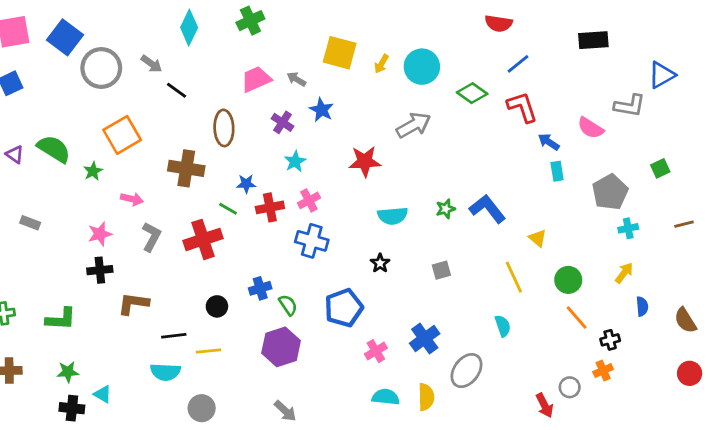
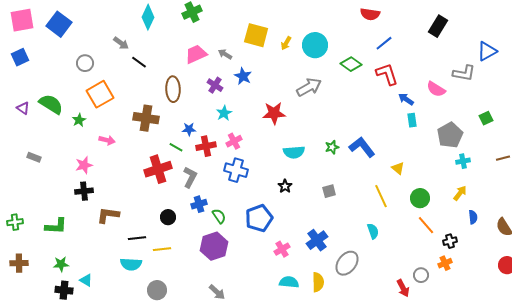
black rectangle: (593, 40) -> (438, 26), turned -55
gray circle: (101, 68) -> (85, 63), moved, size x0.6
gray L-shape: (151, 237) -> (190, 177), moved

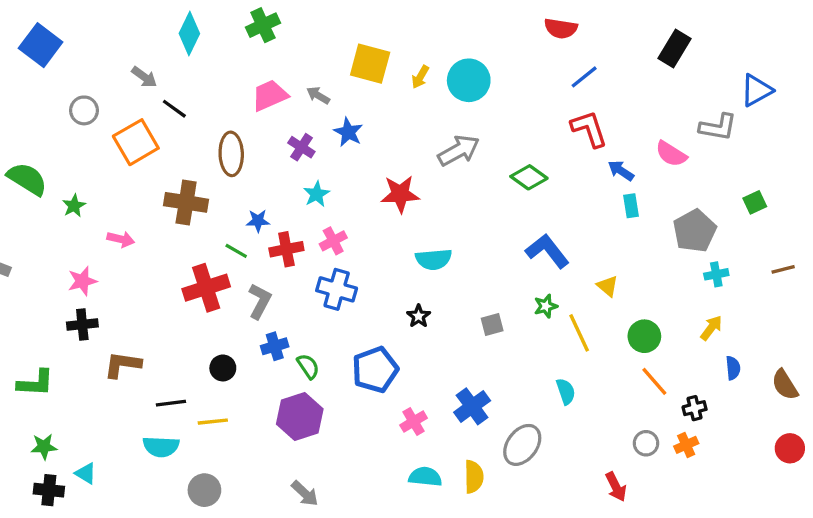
green diamond: (351, 64) -> (529, 177), moved
orange square: (100, 94) -> (136, 142), moved
green star: (332, 147) -> (546, 306), moved
gray circle: (421, 275) -> (646, 443), moved

